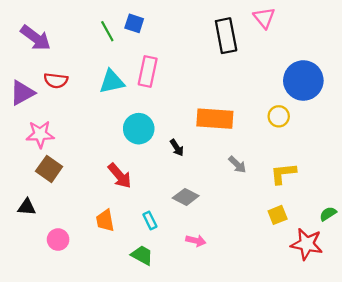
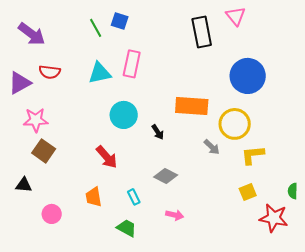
blue circle: (303, 80) -> (248, 76), moved
yellow circle: (279, 116) -> (235, 124), moved, size x1.6
green semicircle: (328, 214) -> (293, 191), turned -56

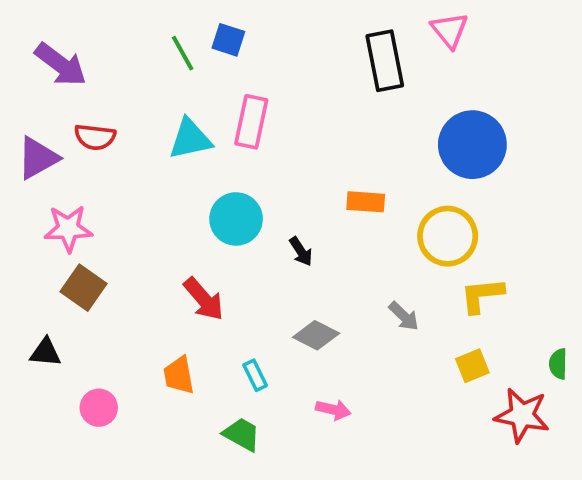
orange rectangle: (192, 106) -> (366, 202), size x0.6
gray arrow: (212, 147) -> (404, 316), moved

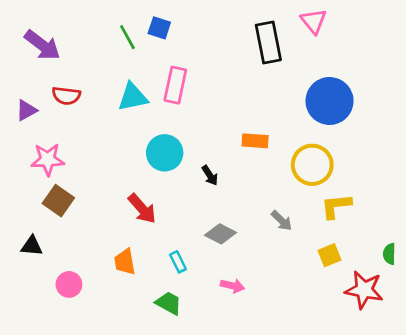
purple triangle: (38, 158) -> (26, 110), size x0.7

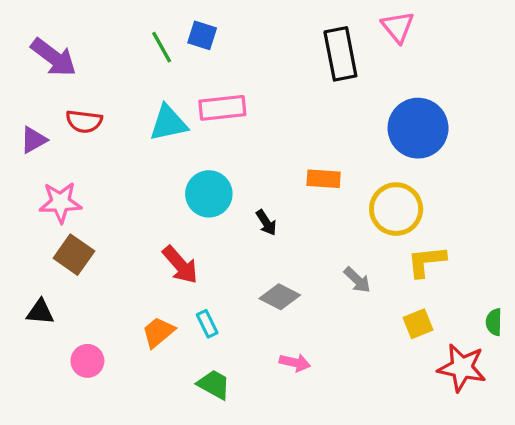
pink rectangle: (175, 85) -> (222, 108), turned 72
orange trapezoid: (125, 262) -> (158, 332), turned 60
cyan rectangle: (178, 262) -> (207, 324), moved

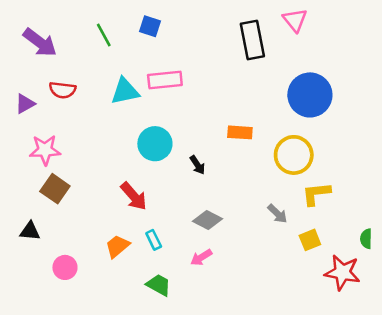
green line: (162, 47) -> (104, 35), moved
gray arrow: (357, 280) -> (277, 214), moved
pink arrow: (295, 363) -> (201, 257), moved, turned 135

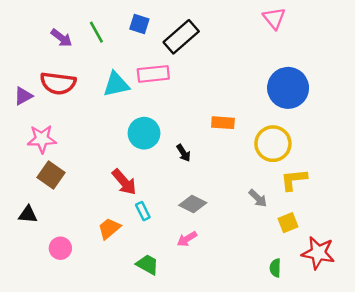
black rectangle: (252, 40) -> (181, 37), moved, turned 60
purple arrow: (40, 42) -> (62, 38), moved, size x0.7
red semicircle: (62, 90) -> (58, 83), size x1.4
green semicircle: (366, 239) -> (275, 268), moved
cyan rectangle: (154, 240) -> (143, 211), moved

